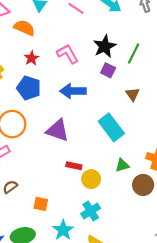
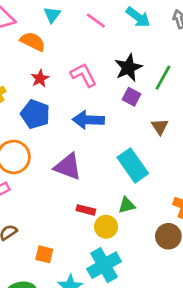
green triangle: (122, 165) -> (127, 205), moved
cyan cross: (91, 211) -> (104, 265), size x1.4

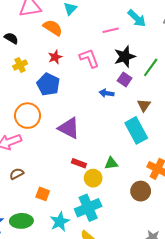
pink line: (96, 21) -> (111, 30), moved, turned -56
blue arrow: (88, 120) -> (107, 93), moved, size x0.6
cyan rectangle: (133, 165) -> (136, 130), moved

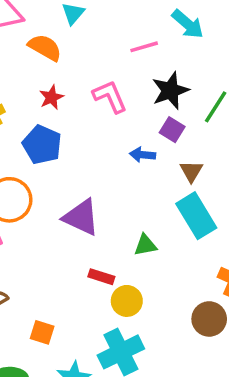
brown triangle: (144, 105) -> (191, 171), moved
green triangle: (111, 163) -> (145, 245), moved

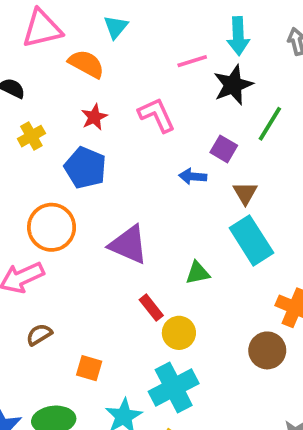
cyan arrow: (188, 24) -> (238, 36), turned 48
black star: (170, 91) -> (233, 85), moved
red rectangle: (101, 277) -> (151, 308), turned 35

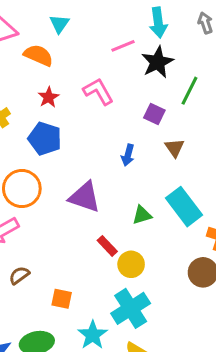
blue arrow: (193, 176) -> (128, 155), moved, turned -75
cyan rectangle: (251, 240) -> (184, 207), moved

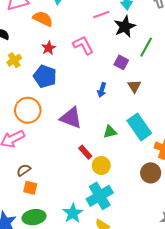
orange square: (62, 299) -> (30, 188), moved

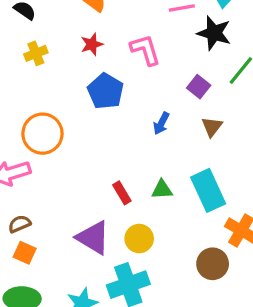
black star: (125, 27) -> (214, 33), turned 30
blue pentagon: (45, 76) -> (106, 91), moved
purple triangle: (71, 118) -> (93, 238), moved
red rectangle: (85, 152) -> (122, 193), moved

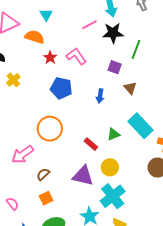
red star: (92, 44) -> (50, 58), moved
orange circle: (42, 134) -> (50, 129), moved
brown semicircle: (19, 224) -> (43, 174), moved
orange square: (25, 253) -> (46, 198), turned -32

